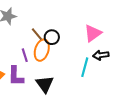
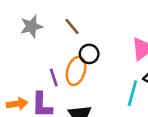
brown line: (37, 34) -> (72, 26), moved

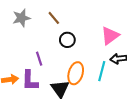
orange ellipse: (76, 71) -> (76, 73), moved

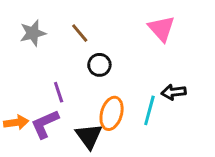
pink triangle: (110, 36) -> (162, 29), moved, turned -36
purple L-shape: (30, 81) -> (45, 124), turned 65

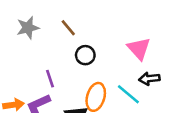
pink triangle: (162, 29) -> (139, 49), moved
cyan line: (149, 110) -> (128, 94), turned -65

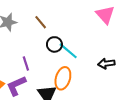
pink triangle: (139, 49) -> (105, 15), moved
cyan line: (128, 94) -> (68, 51), moved

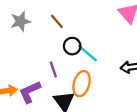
purple line: (26, 63) -> (53, 70), moved

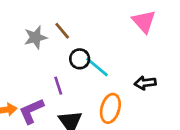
gray star: (20, 21) -> (35, 37), moved
orange ellipse: (82, 84) -> (110, 108), moved

